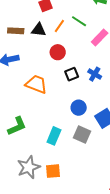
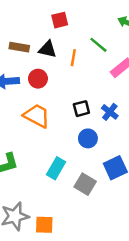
orange line: (59, 26) -> (73, 58), moved, turned -32
red circle: (58, 52) -> (38, 79), moved
blue circle: (79, 108) -> (88, 138), moved
cyan rectangle: (54, 136) -> (56, 168), moved

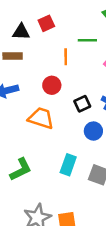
green line: (98, 45) -> (87, 40), turned -30
black triangle: (48, 49) -> (21, 32), moved
red circle: (38, 79) -> (52, 85), moved

